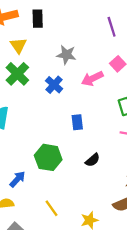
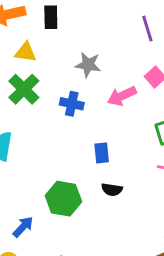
yellow triangle: (18, 45) -> (26, 52), turned -48
blue cross: (54, 85) -> (72, 104), turned -30
black semicircle: (92, 160) -> (112, 189), moved, turned 49

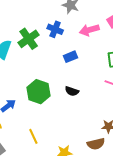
green cross: (24, 89) -> (29, 39), moved
blue rectangle: (102, 153) -> (71, 57), moved, turned 64

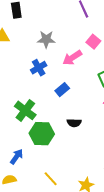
blue cross: (55, 29) -> (39, 68), turned -35
green cross: (29, 39) -> (25, 110), moved

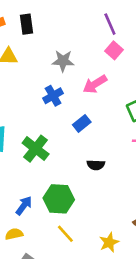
pink square: (93, 42) -> (114, 50), moved
green hexagon: (42, 134) -> (59, 199), moved

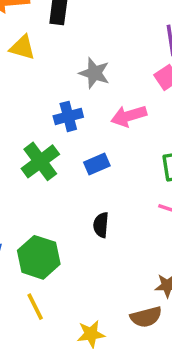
green cross: (36, 149) -> (40, 161), moved
black semicircle: (96, 165) -> (101, 225), turned 78

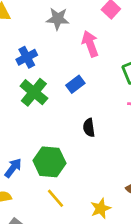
blue cross: (68, 116) -> (27, 57), moved
pink arrow: (129, 116) -> (90, 44), turned 100

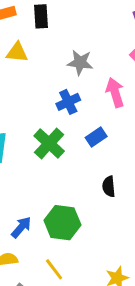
blue cross: (27, 57) -> (68, 102), moved
yellow line: (55, 198) -> (54, 269), moved

